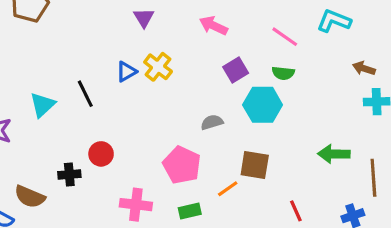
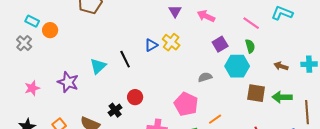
purple triangle: (144, 18) -> (175, 11), moved
brown arrow: (364, 68) -> (281, 66), moved
green semicircle: (283, 73) -> (250, 46), turned -112
brown square: (255, 165) -> (256, 93), moved
black cross: (69, 175) -> (115, 110), turned -32

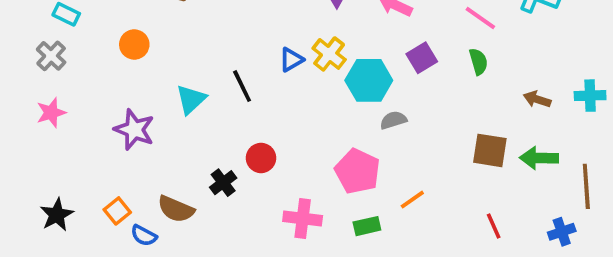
orange circle: (50, 30) -> (134, 45), moved
cyan hexagon: (237, 66) -> (369, 80), moved
pink star: (32, 88) -> (51, 113), moved

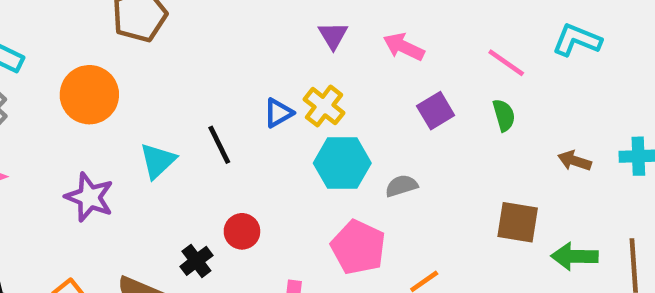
orange circle: (134, 45) -> (89, 95), size x1.6
cyan hexagon: (369, 80) -> (342, 163), moved
green arrow: (539, 158) -> (575, 256), moved

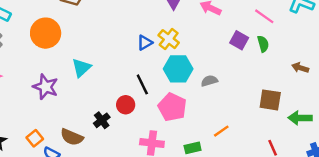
purple square: (436, 111) -> (239, 40), moved, turned -30
black line: (219, 145) -> (142, 84), moved
pink pentagon: (358, 247) -> (172, 107), moved

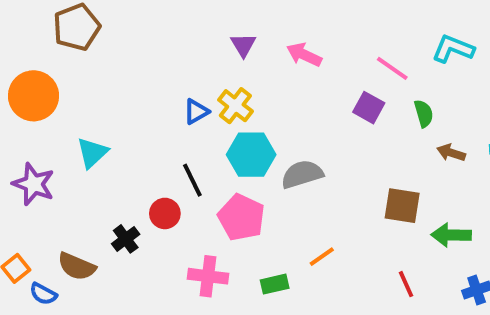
purple square: (239, 40) -> (369, 108), moved
green semicircle: (263, 44) -> (424, 113), moved
gray semicircle: (209, 81) -> (302, 174), size x1.5

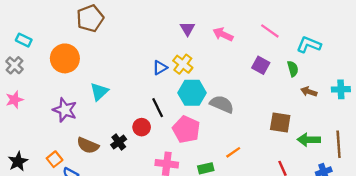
cyan L-shape: (453, 49) -> (309, 45), moved
pink line: (392, 68) -> (270, 31), moved
gray semicircle: (302, 174) -> (222, 104), turned 40
brown semicircle: (77, 266) -> (88, 145), moved

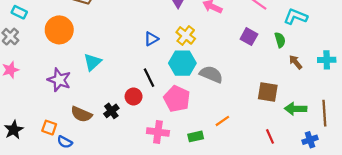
yellow cross: (183, 64) -> (186, 35), moved
brown arrow: (309, 92) -> (296, 62), turned 32
orange square: (55, 159) -> (49, 128), turned -32

